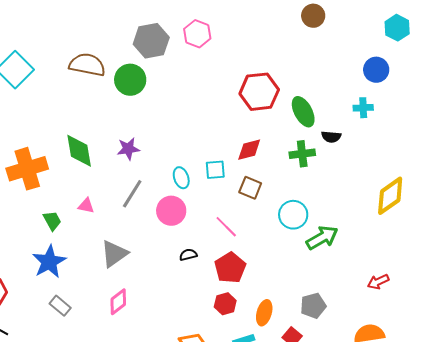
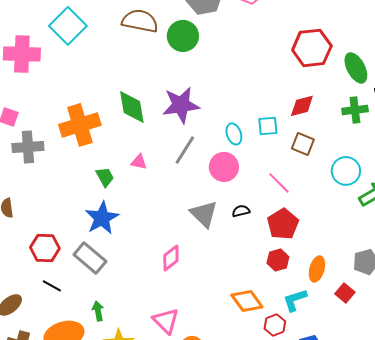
purple star: (128, 149) -> (181, 105), size x1.6
gray triangle: (114, 254) -> (204, 214), moved, turned -40
gray rectangle: (60, 306) -> (90, 258), moved, size x1.5

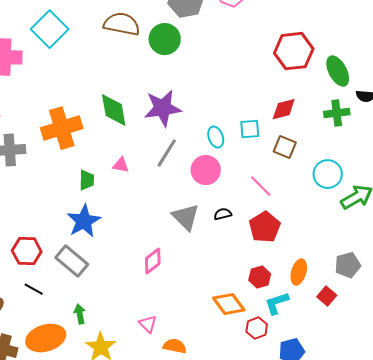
green trapezoid: (105, 177) -> (87, 180), turned 30
red hexagon: (278, 260) -> (260, 277), moved
pink triangle: (166, 321) -> (148, 324), size x0.7

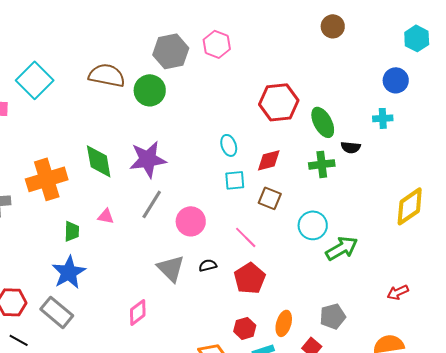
cyan ellipse: (216, 137) -> (229, 145), moved

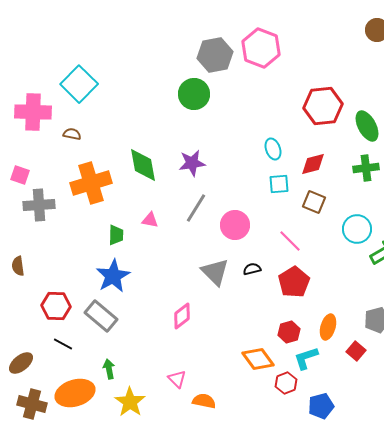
pink hexagon: (217, 44) -> (261, 48), size x1.4
brown semicircle: (107, 75) -> (72, 134), moved, size x0.5
purple star: (148, 159) -> (192, 163), size x0.7

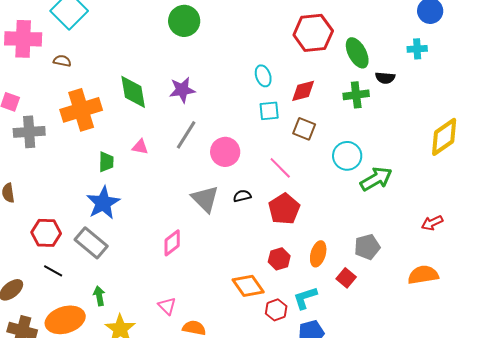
cyan L-shape: (306, 358) -> (305, 298), moved

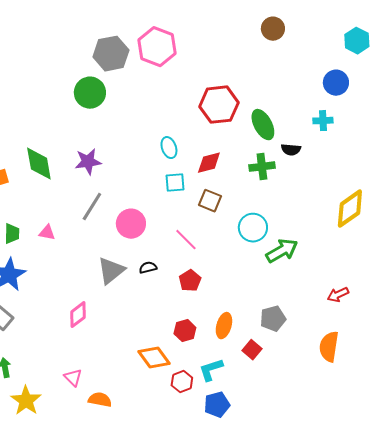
pink triangle: (140, 147) -> (47, 233), moved
gray triangle: (205, 199) -> (111, 271), turned 36
red pentagon: (284, 209) -> (190, 281), size x0.7
orange semicircle: (423, 275) -> (329, 347), turned -72

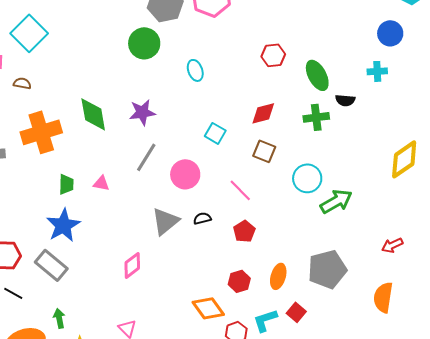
red hexagon: (219, 105) -> (273, 55), size x0.6
cyan ellipse: (169, 148) -> (195, 70), moved
cyan square: (175, 183) -> (215, 133), moved, turned 35
gray pentagon: (273, 319) -> (327, 269), size x1.5
red square: (252, 350) -> (296, 312), moved

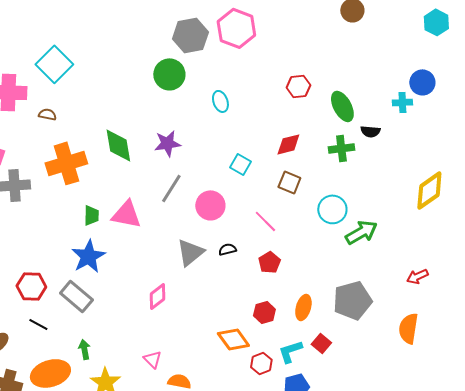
blue circle: (390, 33) -> (422, 82), moved
pink triangle: (101, 183) -> (126, 214), size x1.8

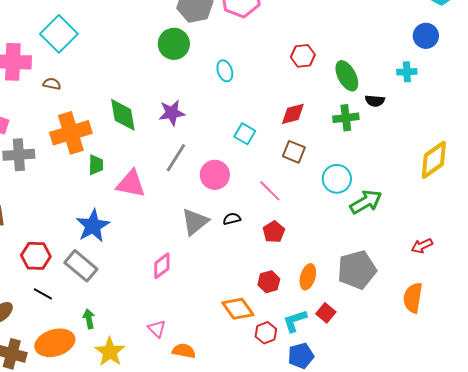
blue circle: (422, 82) -> (426, 36), moved
green trapezoid: (91, 215) -> (96, 165), moved

